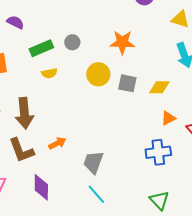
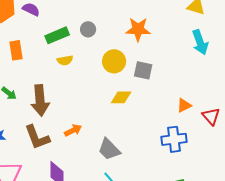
yellow diamond: (159, 87) -> (121, 97), moved
gray trapezoid: (93, 162) -> (109, 149), turned -65

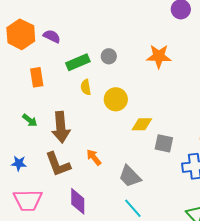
yellow semicircle: (65, 60) -> (86, 87), turned 91
yellow circle: (114, 61) -> (116, 99), moved
gray square: (143, 70) -> (164, 143), moved
orange arrow: (73, 130) -> (94, 157), turned -102

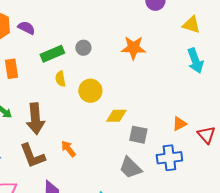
gray trapezoid: (130, 176) -> (130, 168), moved

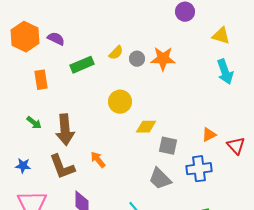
gray circle: (83, 48) -> (137, 59), moved
yellow semicircle: (60, 79) -> (116, 53), moved, turned -126

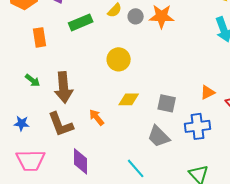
yellow diamond: (146, 127) -> (129, 99), moved

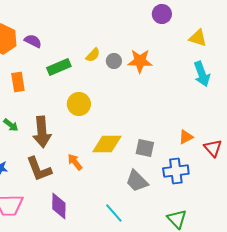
yellow circle: (119, 59) -> (79, 104), moved
yellow diamond: (129, 99) -> (107, 144), size x1.4

